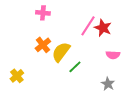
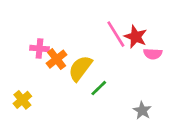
pink cross: (43, 13) -> (39, 49), moved
pink line: (88, 26) -> (116, 34), turned -65
pink semicircle: (113, 55) -> (153, 54), moved

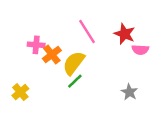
pink line: (116, 34) -> (87, 31), moved
green line: (99, 88) -> (75, 81), moved
gray star: (142, 110) -> (129, 92), moved

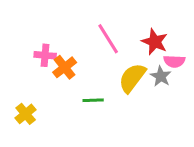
yellow semicircle: (74, 63) -> (132, 78), moved
green line: (75, 81) -> (93, 100), turned 42
gray star: (129, 92) -> (161, 76), moved

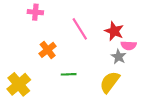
pink cross: (45, 55) -> (35, 12), moved
yellow semicircle: (132, 78) -> (110, 82), moved
yellow cross: (26, 114) -> (19, 84), size x1.5

